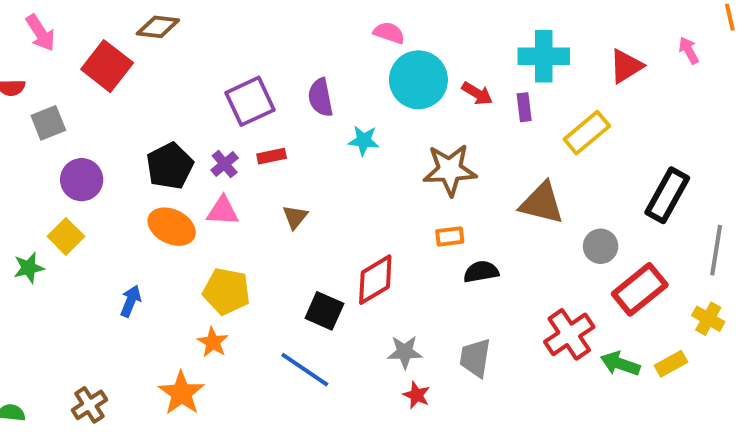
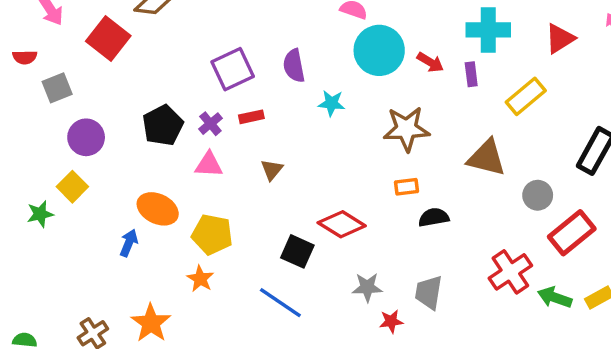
orange ellipse: (172, 227) -> (158, 209), moved
red diamond: (375, 280) -> (342, 224), turned 63
orange star: (181, 393) -> (151, 323), moved
red star: (416, 395) -> (391, 321), moved, turned -30

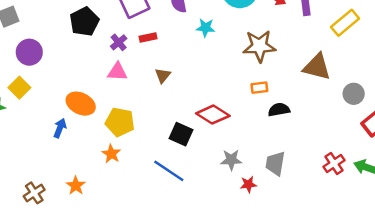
black pentagon: (163, 125) -> (84, 22), moved
red cross: (510, 272) -> (334, 164), moved, size x0.7
orange star: (151, 323) -> (76, 186), size x0.7

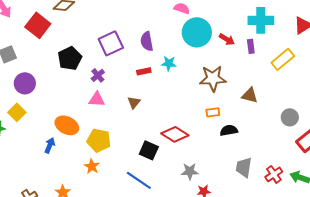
red rectangle: (148, 37) -> (144, 71), moved
brown triangle: (317, 67) -> (250, 95), moved, size x0.7
gray trapezoid: (275, 164) -> (244, 167), moved

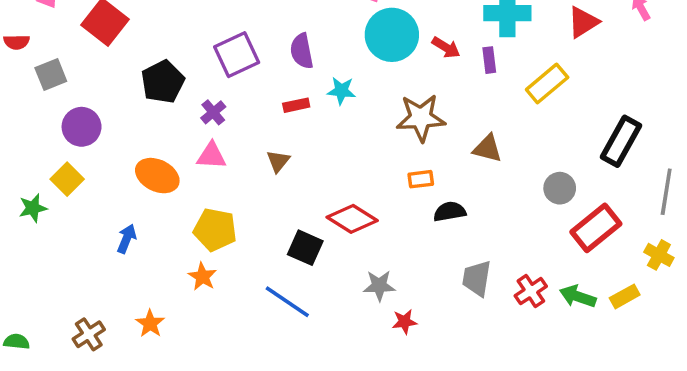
orange ellipse: (67, 125) -> (157, 176), moved

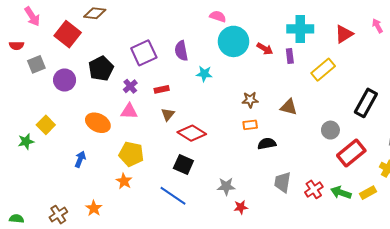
red rectangle: (296, 105) -> (162, 89), moved
brown star: (421, 118) -> (250, 100), moved, size x0.6
purple circle: (82, 127) -> (65, 80), moved
red diamond: (352, 219) -> (192, 133), moved

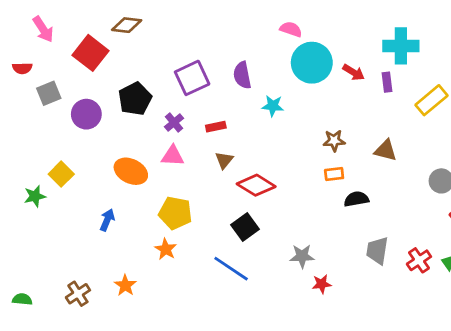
black square: (183, 164) -> (245, 227), turned 30

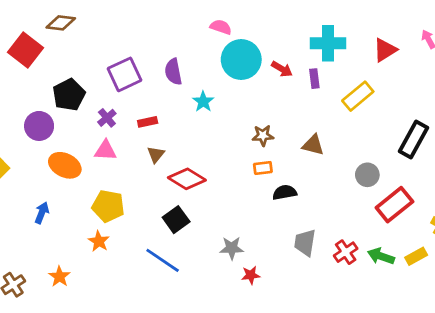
cyan star: (273, 106) -> (203, 102), turned 30
purple circle: (86, 114) -> (39, 126), moved

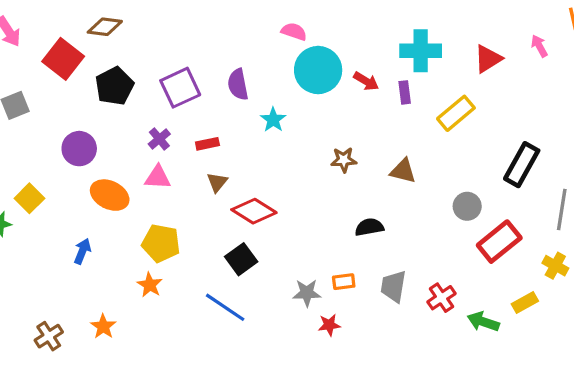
black pentagon: (69, 95) -> (114, 86), moved
orange rectangle: (263, 168) -> (344, 282), moved
green arrow: (381, 256) -> (483, 322), moved

